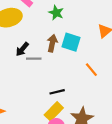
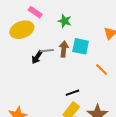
gray line: (34, 59) -> (47, 51), moved

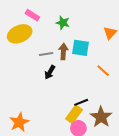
black arrow: (37, 57) -> (50, 72), moved
black line: (72, 93) -> (81, 102), moved

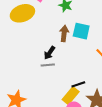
gray line: (46, 54) -> (48, 65), moved

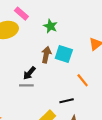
black line: (78, 84) -> (67, 101), moved

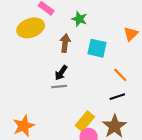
brown arrow: (46, 55) -> (65, 43), moved
black line: (67, 101) -> (117, 97), moved

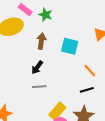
green star: (79, 19) -> (45, 15), moved
gray line: (59, 86) -> (39, 87), moved

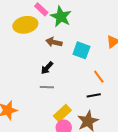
green star: (45, 15) -> (61, 17), size x1.5
brown arrow: (41, 41) -> (54, 42), turned -91

